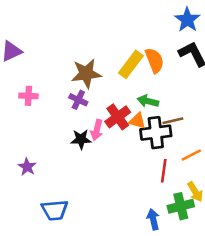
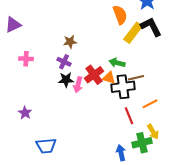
orange semicircle: (155, 60) -> (120, 15), moved
yellow rectangle: (131, 64) -> (133, 33), moved
brown star: (86, 74) -> (70, 42), size x0.6
black star: (81, 139) -> (66, 80), moved
red line: (164, 171) -> (129, 116), turned -30

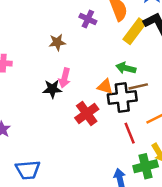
purple cross: (64, 62) -> (88, 19), moved
green arrow: (117, 63) -> (126, 68), moved
red cross: (94, 75) -> (87, 113), moved
pink arrow: (78, 85) -> (65, 78), moved

